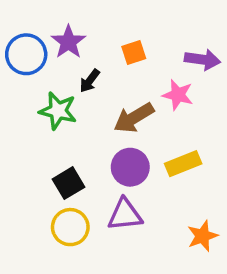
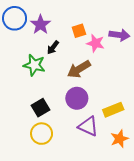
blue circle: (26, 54) -> (15, 18), moved
pink star: (178, 95) -> (96, 43), moved
yellow rectangle: (183, 164) -> (113, 110), moved
purple triangle: (125, 215) -> (88, 126), moved, turned 30

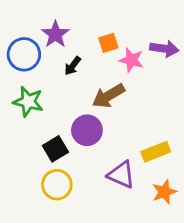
blue circle: (15, 18) -> (24, 54), moved
green star: (34, 65) -> (28, 102), moved
purple circle: (77, 98) -> (87, 130), moved

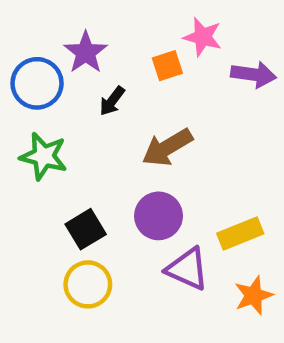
pink star: (131, 60) -> (203, 37), moved
purple circle: (87, 130) -> (159, 216), moved

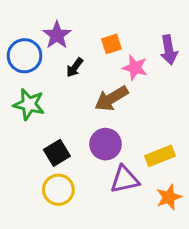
pink star: (203, 37) -> (135, 68), moved
purple arrow: (254, 75) -> (169, 50), turned 72
purple triangle: (187, 269) -> (125, 179), turned -36

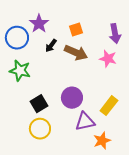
pink star: (135, 68) -> (108, 59), moved
brown arrow: (111, 98) -> (76, 53), moved, turned -125
yellow rectangle: (160, 156) -> (109, 106), turned -30
orange star: (169, 197) -> (102, 141), moved

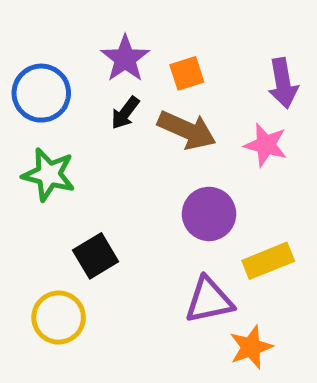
purple star: (39, 24) -> (125, 59), moved
purple circle: (72, 98) -> (209, 214), moved
yellow rectangle: (109, 106) -> (268, 261), turned 30
yellow circle: (40, 129) -> (59, 318), moved

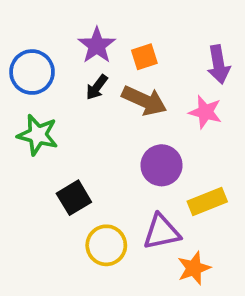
yellow circle: (59, 318) -> (106, 245), moved

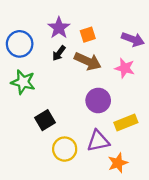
purple arrow: (219, 64) -> (133, 39), turned -60

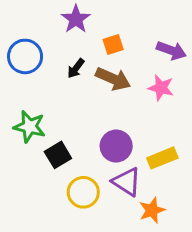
purple star: (59, 28) -> (76, 19), moved
green star: (23, 82) -> (30, 127), moved
purple circle: (98, 101) -> (116, 146), moved
purple triangle: (98, 141) -> (127, 182), turned 45

